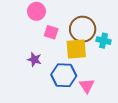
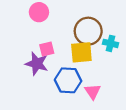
pink square: (51, 32) -> (47, 49), moved, turned -32
purple star: (34, 60) -> (37, 64), size x1.5

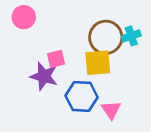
pink circle: (39, 12) -> (24, 17), moved
cyan cross: (110, 43) -> (131, 36), moved, turned -32

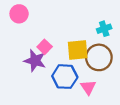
brown circle: (106, 37) -> (99, 57), moved
pink square: (56, 59) -> (45, 47), turned -32

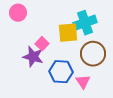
cyan cross: (104, 29) -> (85, 23), moved, size x1.6
yellow square: (78, 50) -> (68, 33), moved

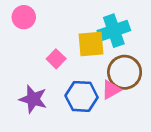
purple star: (33, 57) -> (33, 99), moved
pink triangle: (83, 82) -> (111, 90), moved, turned 35

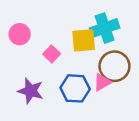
pink circle: (24, 17) -> (20, 34), moved

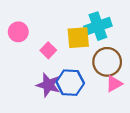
pink triangle: (102, 82) -> (114, 84), moved
purple star: (31, 91) -> (48, 85), moved

